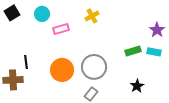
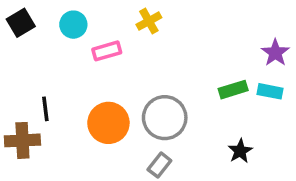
yellow cross: (92, 16) -> (149, 21), moved

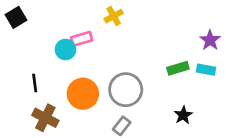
cyan circle: (73, 25) -> (65, 50), moved
brown cross: (22, 140) -> (45, 118), moved, turned 30

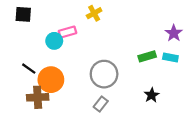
black square: (16, 17) -> (23, 14), moved, turned 35
black line: (35, 83) -> (29, 69), turned -48
orange circle: (83, 94) -> (51, 80), moved
brown cross: (45, 118) -> (38, 97), turned -30

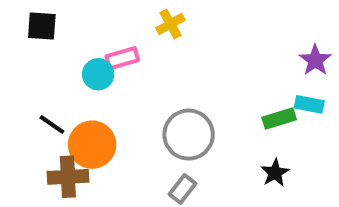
green rectangle: (147, 56) -> (279, 118), moved

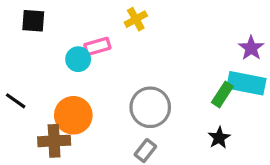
cyan rectangle: (309, 104) -> (246, 83), size x1.6
green rectangle: (279, 118) -> (222, 94), turned -40
black line: (52, 125) -> (16, 101), moved

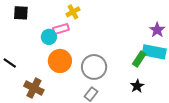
yellow cross: (136, 19) -> (73, 12), moved
orange circle: (73, 115) -> (60, 61), moved
brown cross: (54, 141) -> (34, 88), turned 30

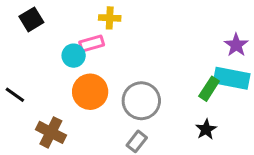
yellow cross: (73, 12) -> (110, 18), turned 32
black square: (21, 13) -> (31, 19), turned -35

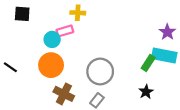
black square: (31, 19) -> (22, 14), turned 35
orange circle: (90, 92) -> (51, 65), moved
brown cross: (51, 132) -> (64, 94), moved

